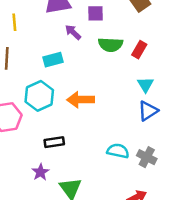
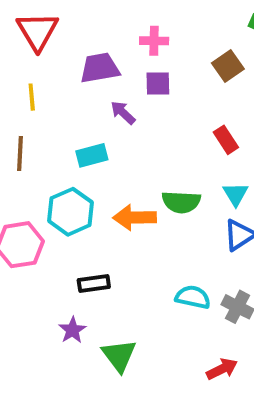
green semicircle: (110, 45) -> (181, 202), moved
red rectangle: (139, 50) -> (226, 140), turned -63

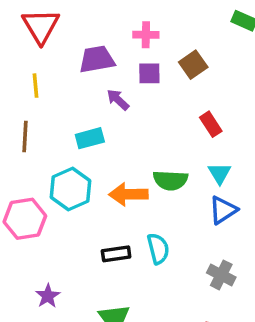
brown square: (228, 66) -> (193, 65), moved
black rectangle: (94, 284) -> (116, 254), moved
cyan semicircle: (193, 297) -> (158, 249), moved, turned 64
purple star: (72, 330) -> (48, 296), moved

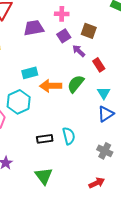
brown square: (193, 65) -> (89, 31), turned -35
purple square: (149, 73) -> (64, 36), turned -32
purple arrow: (118, 100) -> (79, 51), moved
green semicircle: (170, 180) -> (76, 84), moved, turned 126
orange arrow: (128, 194) -> (51, 86), moved

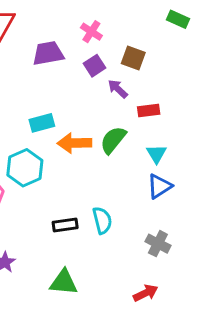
pink cross: (62, 14) -> (91, 32), turned 32
red rectangle: (99, 65) -> (149, 111), turned -64
green triangle: (44, 176) -> (64, 282), turned -48

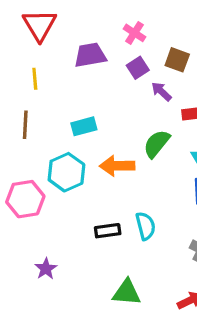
orange arrow: (74, 143) -> (117, 166), moved
green triangle: (64, 282) -> (127, 292), moved

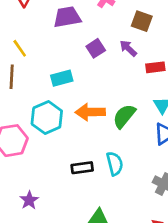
purple square: (138, 68) -> (96, 48), moved
yellow line: (35, 79) -> (20, 48), moved, turned -30
green semicircle: (157, 144) -> (124, 116), moved

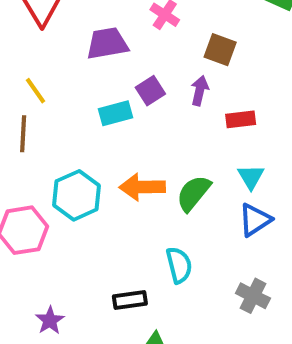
purple arrow: (128, 48) -> (200, 91), turned 60
cyan rectangle: (62, 78) -> (115, 113), moved
black rectangle: (82, 168) -> (130, 300), moved

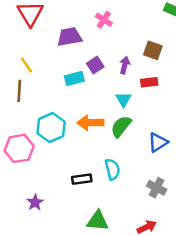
brown square: (220, 50) -> (153, 50), moved
cyan triangle: (251, 177) -> (123, 99), moved
black rectangle: (130, 300) -> (82, 179), moved

